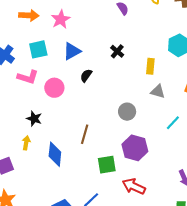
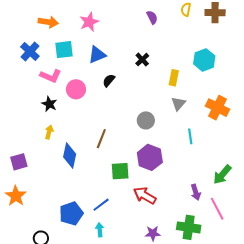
orange arrow: (29, 15) -> (48, 22), moved
gray triangle: (158, 91) -> (178, 104), turned 49
black star: (34, 119) -> (49, 104), moved
cyan line: (173, 123) -> (190, 136), turned -56
yellow arrow: (26, 143) -> (49, 132), moved

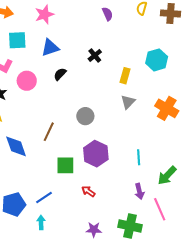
gray circle: (146, 120) -> (85, 116), moved
cyan line: (190, 136) -> (139, 157), moved
blue diamond: (70, 155) -> (16, 146), turned -35
red arrow: (145, 196) -> (88, 191), size x0.6

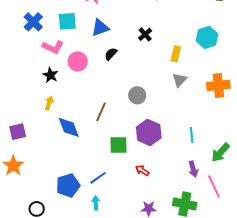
orange cross: (167, 108) -> (218, 85), turned -35

